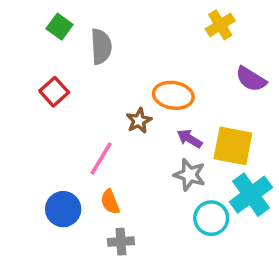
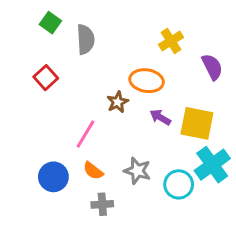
yellow cross: (220, 25) -> (171, 41), moved
purple semicircle: (251, 79) -> (212, 67), turned -148
gray star: (190, 175) -> (137, 171), moved
orange semicircle: (110, 202) -> (93, 171), turned -30

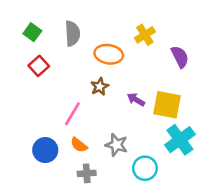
green square: (50, 23) -> (32, 32), moved
orange ellipse: (147, 81) -> (109, 54), moved
cyan circle: (179, 184) -> (145, 168), moved

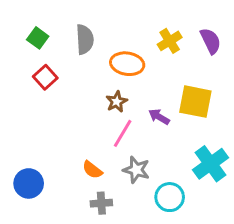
purple semicircle: (180, 57) -> (211, 41), moved
yellow square: (167, 105) -> (195, 102), moved
pink line: (72, 114) -> (123, 133), moved
blue circle: (45, 150) -> (29, 183), moved

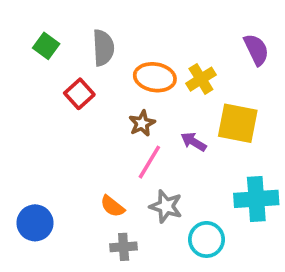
yellow cross: (170, 41) -> (201, 79), moved
red square: (45, 77) -> (79, 94), moved
cyan cross: (211, 164) -> (256, 199), turned 32

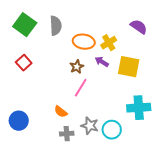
green square: (46, 46) -> (25, 25), size x1.6
purple semicircle: (256, 50) -> (139, 27), turned -30
red square: (79, 94) -> (24, 63), moved
purple arrow: (194, 142) -> (102, 62), moved
gray star: (166, 206) -> (90, 126), moved

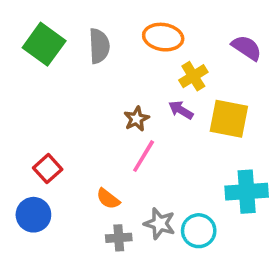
orange ellipse: (84, 42) -> (163, 37), moved
red square: (24, 63) -> (48, 169), moved

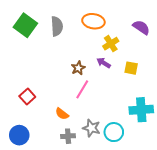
yellow square: (229, 119) -> (131, 68), size x0.6
blue circle: (33, 215) -> (19, 135), moved

